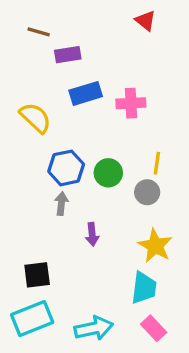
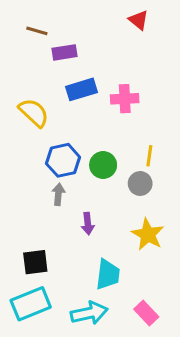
cyan trapezoid: (144, 288) -> (108, 274), moved

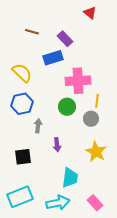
brown line: (37, 31) -> (32, 32), moved
purple rectangle: (65, 52) -> (65, 39), moved, turned 56
pink cross: (125, 99) -> (78, 81), moved, size x1.4
blue hexagon: (63, 160) -> (22, 104), moved
black square: (35, 262) -> (23, 157), moved

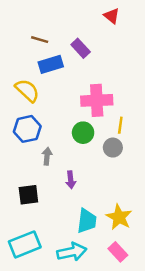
blue rectangle: (53, 58) -> (51, 64), moved
yellow star: (96, 152) -> (119, 217), moved

